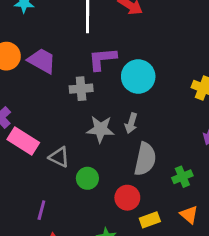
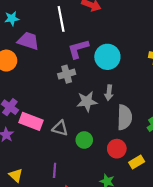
purple trapezoid: (42, 61) -> (28, 41), moved

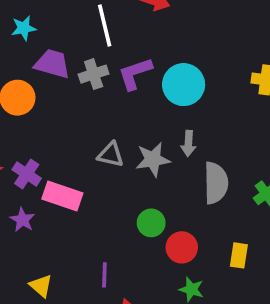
gray cross: (67, 74) -> (94, 74), moved
gray triangle: (60, 128) -> (111, 155), moved
red circle: (117, 149) -> (182, 247), moved
yellow rectangle: (137, 162) -> (239, 255), turned -48

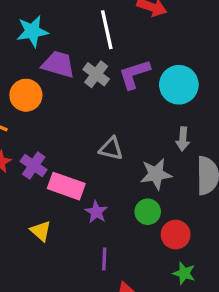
cyan star: (24, 28) -> (32, 31), size x1.4
gray cross: (94, 74) -> (96, 74), turned -35
gray star: (153, 159) -> (156, 174), moved
purple star: (22, 220) -> (96, 212), moved
yellow triangle: (41, 286) -> (41, 231), moved

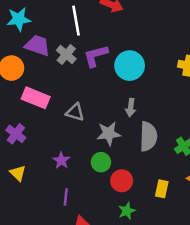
purple cross: (34, 166) -> (16, 134), moved
pink rectangle: (66, 186) -> (36, 98), moved
green star: (184, 273) -> (127, 211), turned 30

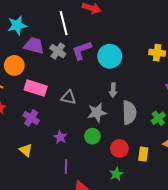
purple cross: (16, 134) -> (31, 118), moved
red circle: (122, 181) -> (119, 148), moved

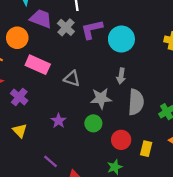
purple cross: (31, 118) -> (19, 97), moved
purple line: (66, 167) -> (51, 161), moved, turned -56

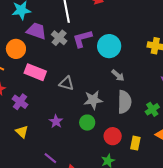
gray arrow: (121, 76) -> (118, 75), moved, turned -56

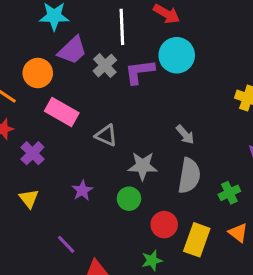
purple trapezoid: (36, 31) -> (72, 50), turned 110
cyan circle: (109, 46) -> (177, 55), moved
yellow rectangle: (135, 143) -> (197, 240), size x1.5

